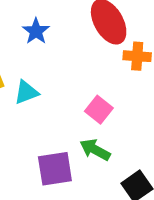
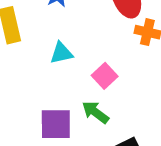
cyan triangle: (26, 92) -> (61, 53), moved

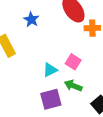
cyan triangle: (61, 53) -> (50, 70), moved

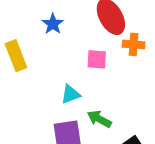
pink square: (73, 62) -> (97, 59), moved, turned -35

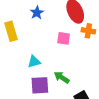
cyan triangle: (71, 94) -> (34, 62), moved

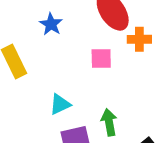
green arrow: (62, 77) -> (109, 122), turned 56

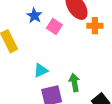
pink square: (101, 59) -> (54, 27), moved, turned 35

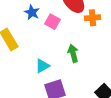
green arrow: (74, 83) -> (73, 53), moved

